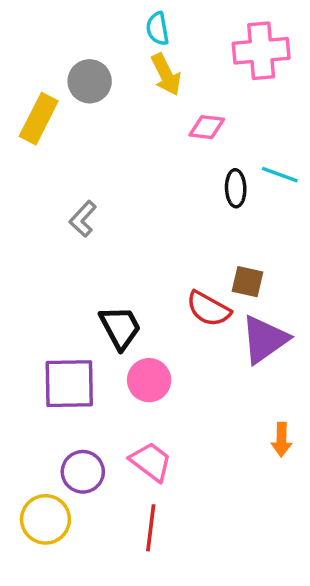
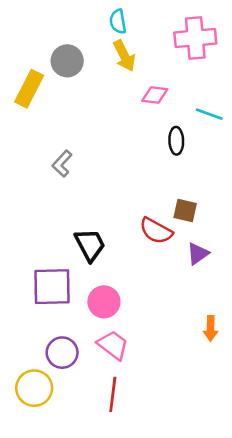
cyan line: (280, 175) -> (209, 114), moved
purple triangle: (265, 339) -> (198, 254), size x0.6
pink circle: (149, 380) -> (104, 302), moved

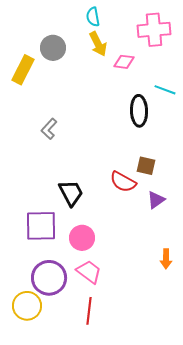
pink diamond: (155, 95) -> (124, 62), moved
black ellipse: (176, 141) -> (139, 111), size x1.4
purple circle: (62, 353) -> (49, 278), size x1.4

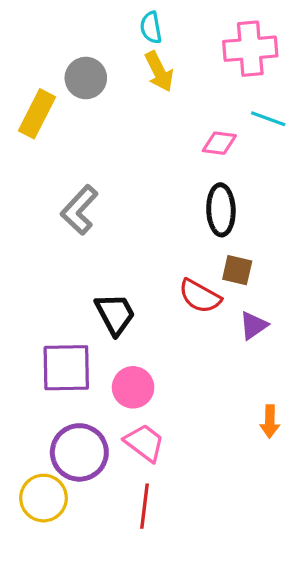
pink diamond: (124, 62) -> (219, 143), moved
cyan line: (165, 90) -> (268, 119), moved
black ellipse: (139, 111) -> (221, 210), moved
gray L-shape: (49, 129) -> (79, 210), size x1.4

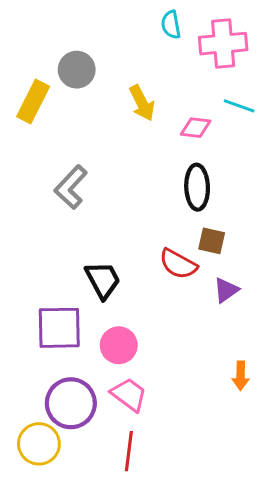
cyan semicircle: (151, 28) -> (171, 25), moved
yellow arrow: (159, 71) -> (142, 103), moved

